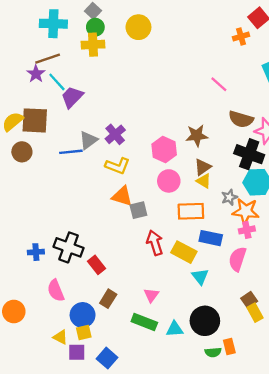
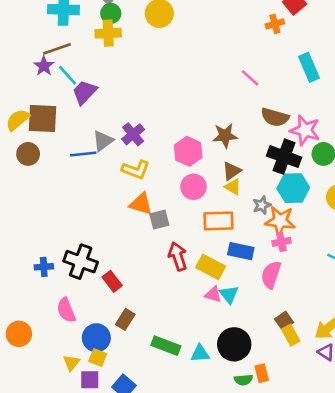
pink triangle: (151, 295) -> (213, 294), moved, turned -49
yellow square: (84, 332) -> (98, 357), turned 35
yellow triangle: (60, 337) -> (71, 363), turned 42

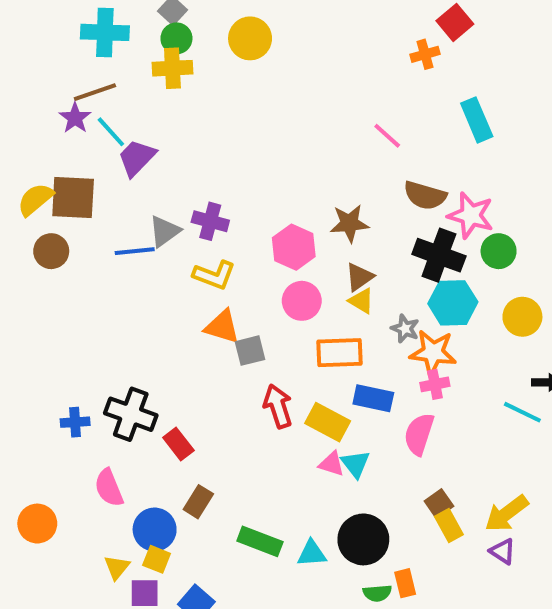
purple cross: (133, 134) -> (210, 221), turned -35
gray star: (262, 205) -> (405, 329), turned -30

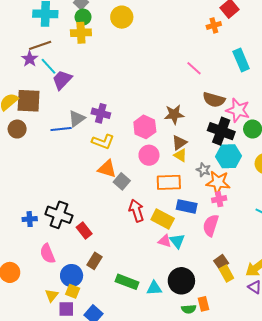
gray square: (250, 351) -> (122, 181), turned -35

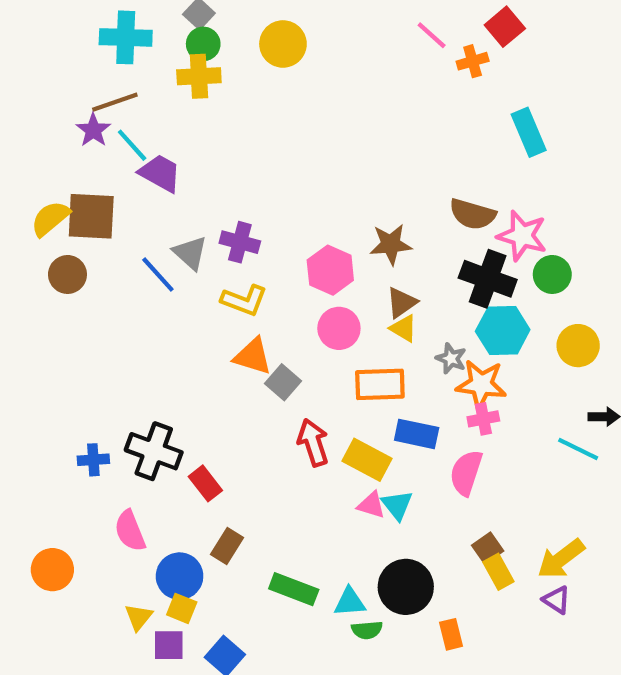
pink line: (194, 68) -> (432, 35), moved
purple trapezoid: (62, 80) -> (160, 173), turned 75
gray triangle: (77, 119) -> (190, 253), turned -42
blue line: (61, 129) -> (158, 274), turned 54
green semicircle: (189, 309) -> (367, 630), moved

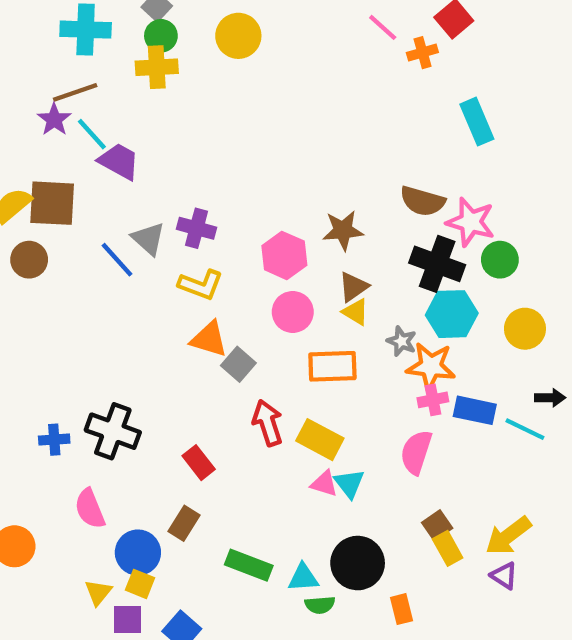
blue rectangle: (417, 434) -> (475, 410), moved
red rectangle: (205, 483) -> (199, 463), moved

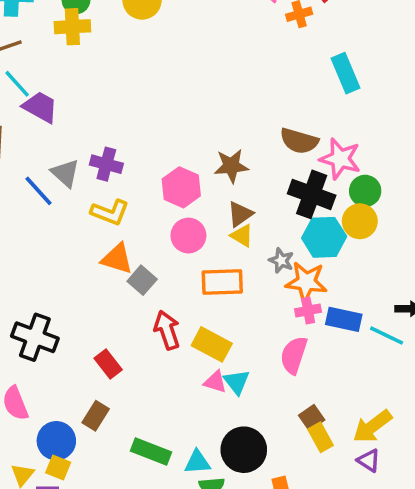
yellow circle: (525, 329) -> (360, 221), moved

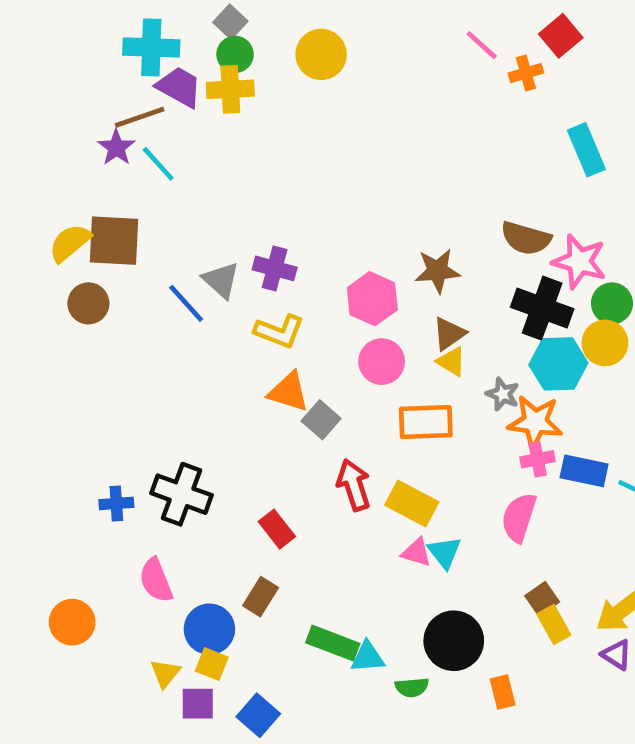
purple trapezoid: (40, 107) -> (179, 87), moved
cyan triangle: (197, 462) -> (368, 657), moved

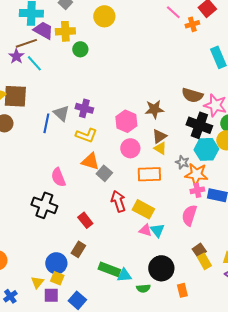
green circle: (235, 54) -> (80, 49), moved
blue line: (186, 303) -> (46, 123), turned 54
blue cross: (116, 503) -> (10, 296), moved, turned -32
pink semicircle: (156, 580) -> (58, 177), moved

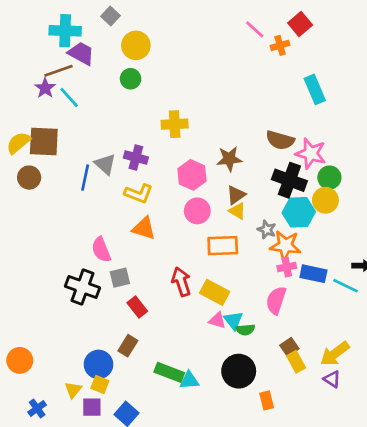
yellow circle: (104, 16) -> (136, 45), moved
yellow cross: (65, 31) -> (175, 124), moved
gray square: (104, 173) -> (120, 278), moved, turned 35
green semicircle: (143, 288) -> (245, 330), moved

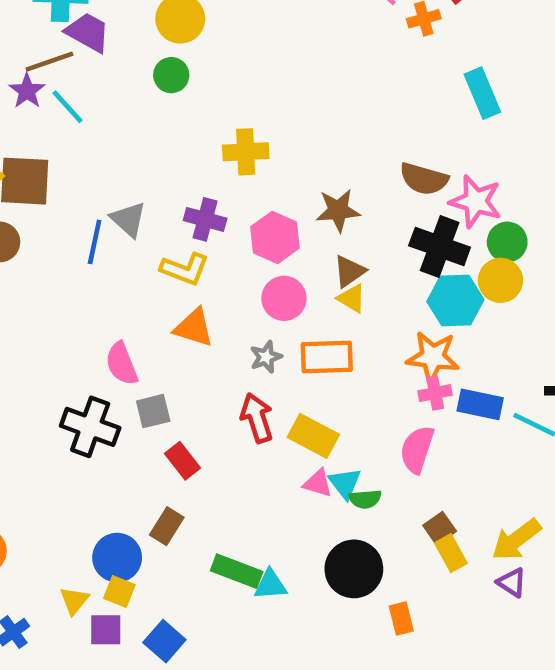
purple cross: (136, 158) -> (205, 219), moved
gray star: (267, 230) -> (266, 357), moved, turned 30

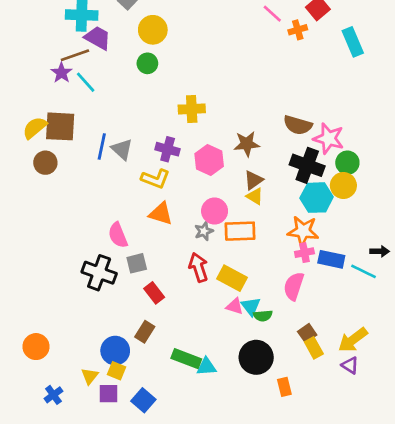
cyan rectangle: (482, 93) -> (353, 42), moved
blue line: (95, 242) -> (102, 147), moved
pink circle: (284, 298) -> (215, 211), moved

